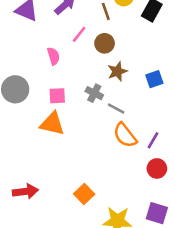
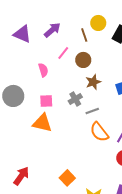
gray cross: (94, 93) -> (75, 99), turned 32
gray line: (116, 108) -> (92, 111), turned -48
red arrow: (25, 191) -> (21, 176), turned -48

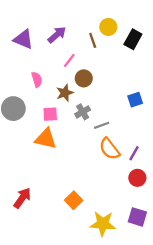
brown circle: (83, 60) -> (84, 78), moved
pink semicircle: (43, 70) -> (37, 79), moved
brown star: (93, 82) -> (65, 93), moved

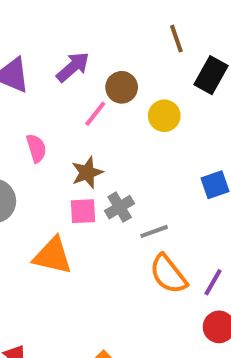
yellow circle: (108, 27) -> (164, 116), moved
brown line: (93, 40) -> (176, 39), moved
brown circle: (84, 78) -> (122, 87), moved
pink square: (50, 114) -> (83, 211), moved

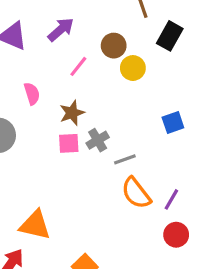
brown circle: (122, 87) -> (114, 46), moved
orange triangle: (53, 256) -> (35, 225), moved

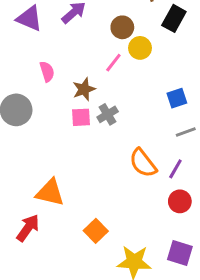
pink line: (78, 66) -> (113, 63), moved
gray line: (125, 159) -> (186, 132), moved

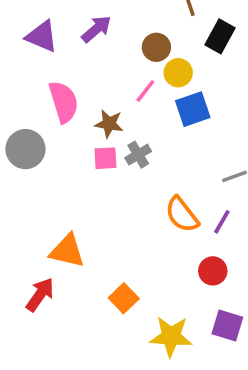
pink semicircle: (47, 72) -> (64, 102), size x1.6
brown star: (84, 89) -> (109, 124), turned 30
blue square: (177, 98) -> (193, 109), moved, size x1.4
red circle: (180, 201) -> (213, 271), moved

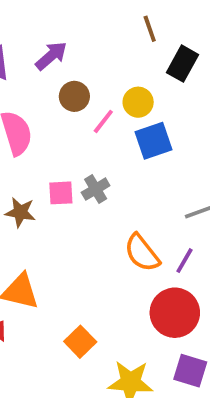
brown circle: (156, 47) -> (74, 96), moved
brown star: (109, 124) -> (20, 212), moved
red circle: (213, 271) -> (175, 313), size x1.6

